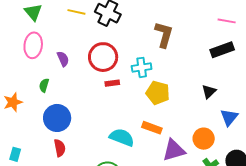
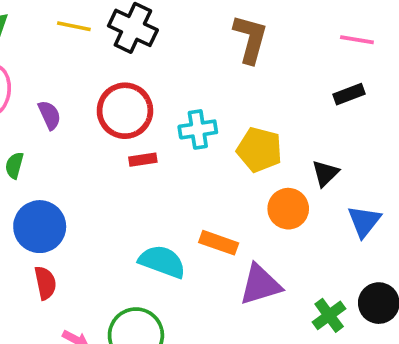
brown L-shape: (164, 35) -> (250, 39), moved
black rectangle: (222, 50) -> (349, 94), size x0.7
yellow pentagon: (158, 93) -> (259, 150), moved
orange circle: (204, 139) -> (288, 209), moved

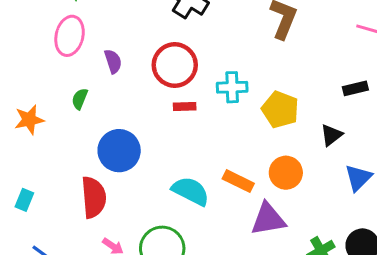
black rectangle: (349, 94) -> (355, 88), moved
orange circle: (288, 209) -> (286, 173), moved
blue circle: (40, 227) -> (119, 151), moved
red semicircle: (45, 283) -> (94, 197), size x1.5

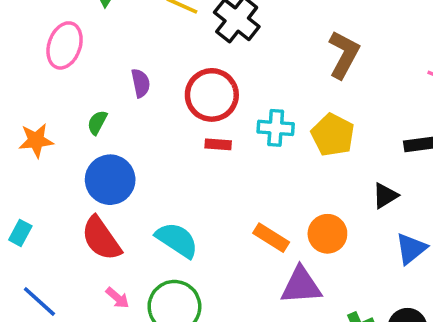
pink ellipse: (70, 36) -> (65, 45), moved
yellow pentagon: (280, 110) -> (333, 135), moved
blue circle: (119, 151) -> (110, 180), moved
cyan semicircle: (191, 191) -> (177, 240), moved
red semicircle: (94, 197) -> (101, 238), turned 144

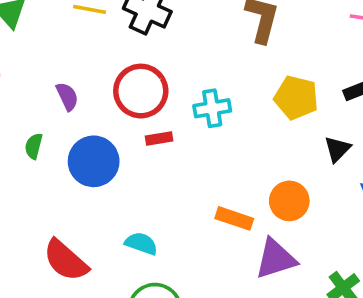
yellow pentagon: (333, 135) -> (296, 98), moved
blue circle: (110, 180) -> (94, 161), moved
cyan semicircle: (177, 240) -> (141, 244), size x0.7

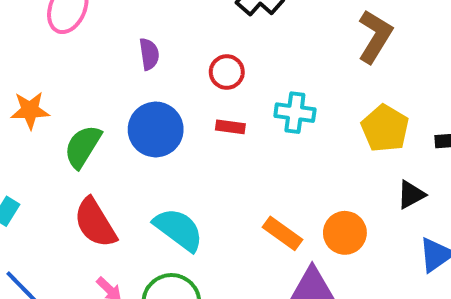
red circle: (141, 91) -> (227, 72), size x0.6
green semicircle: (34, 146) -> (83, 146), moved, size x1.6
cyan semicircle: (141, 244) -> (179, 229), size x1.5

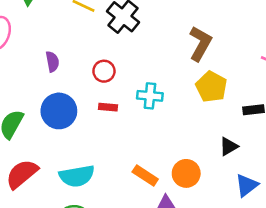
yellow pentagon: (385, 128) -> (211, 87), moved
red semicircle: (95, 223) -> (22, 174), turned 84
cyan semicircle: (179, 229) -> (77, 176), turned 136

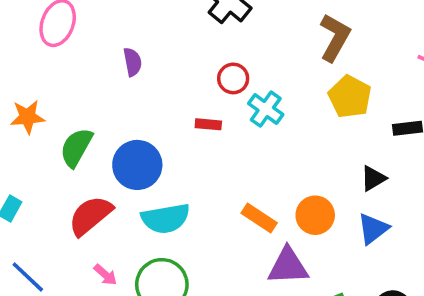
red circle: (104, 71) -> (233, 78), moved
cyan cross: (150, 96) -> (266, 109), turned 30
blue circle: (59, 111) -> (137, 165), moved
blue triangle: (247, 185) -> (373, 229), moved

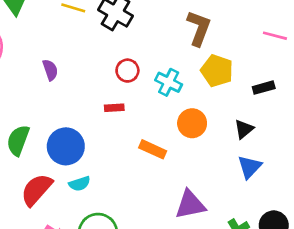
cyan cross: (266, 109) -> (169, 82), moved
orange circle: (315, 215) -> (192, 123), moved
cyan semicircle: (166, 218) -> (80, 184), moved, size x0.6
orange rectangle: (259, 218) -> (153, 149), moved

